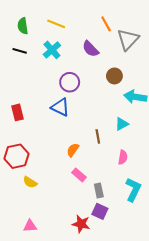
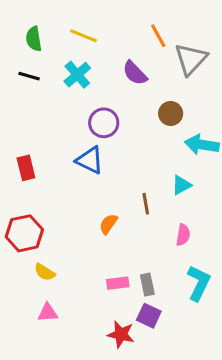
pink rectangle: (79, 175) -> (118, 283), moved, turned -48
pink triangle: (30, 226) -> (48, 313), moved

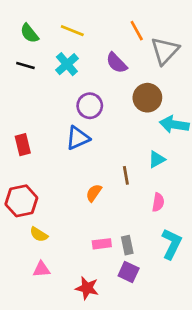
green semicircle: (34, 39) -> (29, 33), turned -30
brown circle: (171, 114) -> (147, 98), size x1.4
blue triangle: (90, 160) -> (78, 138), turned -50
red star: (121, 334) -> (87, 288), moved

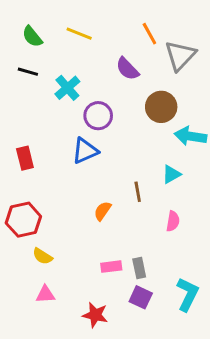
cyan cross: (67, 64) -> (67, 88), moved
cyan L-shape: (172, 244) -> (188, 294), moved

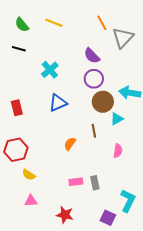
purple semicircle: (127, 69) -> (92, 56), moved
cyan cross: (67, 88) -> (50, 70), moved
brown circle: (161, 107) -> (103, 102), moved
purple circle: (98, 116) -> (94, 79), moved
purple square: (141, 297) -> (108, 218), moved

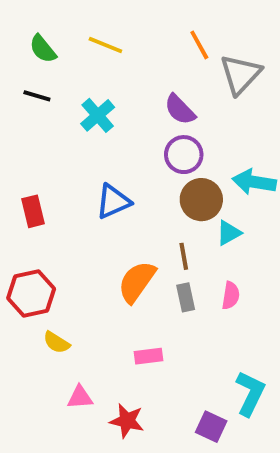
cyan cross: (50, 70) -> (98, 115), moved
orange semicircle: (70, 144) -> (137, 282), size x1.6
gray rectangle: (95, 183) -> (186, 297), moved
pink triangle: (31, 201) -> (80, 397), moved

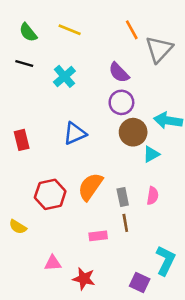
brown line: (184, 256) -> (125, 223), moved
red hexagon: (31, 294) -> (50, 194), moved
yellow semicircle: (56, 342) -> (18, 227), moved

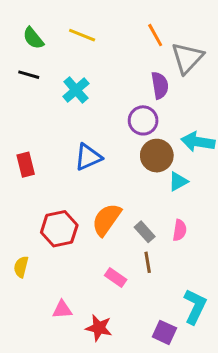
purple semicircle: (119, 73) -> (160, 85), moved, turned -145
gray rectangle: (123, 197) -> (145, 232), turned -30
yellow semicircle: (18, 227) -> (21, 267), turned 72
pink rectangle: (98, 236) -> (116, 278), turned 42

